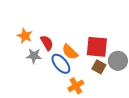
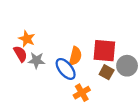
red semicircle: (47, 43) -> (20, 54), moved
orange semicircle: (70, 52) -> (75, 56), turned -120

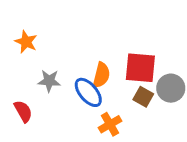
orange star: (27, 39) -> (26, 42), moved
red semicircle: (20, 54) -> (23, 111), moved

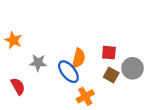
orange star: (26, 42) -> (13, 40), moved
red square: (140, 68) -> (109, 53), size x0.6

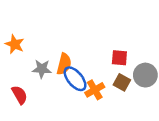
orange semicircle: (79, 58) -> (64, 64), moved
orange cross: (85, 96) -> (95, 90), moved

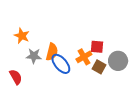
orange star: (15, 44) -> (22, 36), moved
orange cross: (95, 90) -> (84, 57), moved

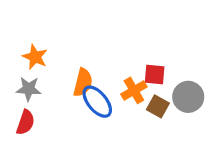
gray star: (34, 56) -> (29, 89), moved
red semicircle: (16, 77) -> (25, 122), turned 49

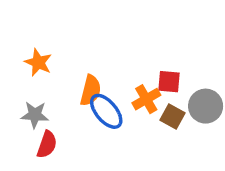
gray star: (29, 89) -> (35, 115), moved
red semicircle: (25, 122) -> (47, 144), moved

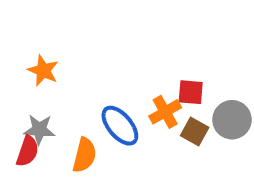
orange semicircle: (91, 90) -> (85, 155), moved
red semicircle: (47, 144) -> (27, 151), moved

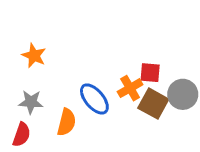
brown square: (195, 132) -> (153, 104), size x1.4
red semicircle: (27, 151) -> (22, 135), moved

